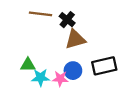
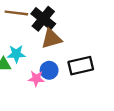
black cross: (67, 20) -> (43, 19), size x1.5
cyan star: (41, 78) -> (16, 54), moved

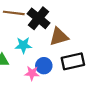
brown triangle: (51, 39) -> (59, 37), moved
cyan star: (16, 54) -> (23, 45), moved

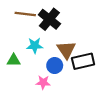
brown triangle: (59, 37) -> (66, 50), moved, turned -48
pink star: (32, 73) -> (43, 82), moved

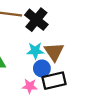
cyan star: (35, 46) -> (35, 51), moved
black rectangle: (83, 61) -> (54, 81), moved

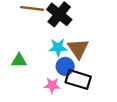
black rectangle: (54, 81) -> (78, 79), turned 30

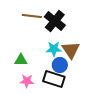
black rectangle: (78, 79) -> (54, 79), moved
pink star: (52, 85) -> (27, 81), moved

